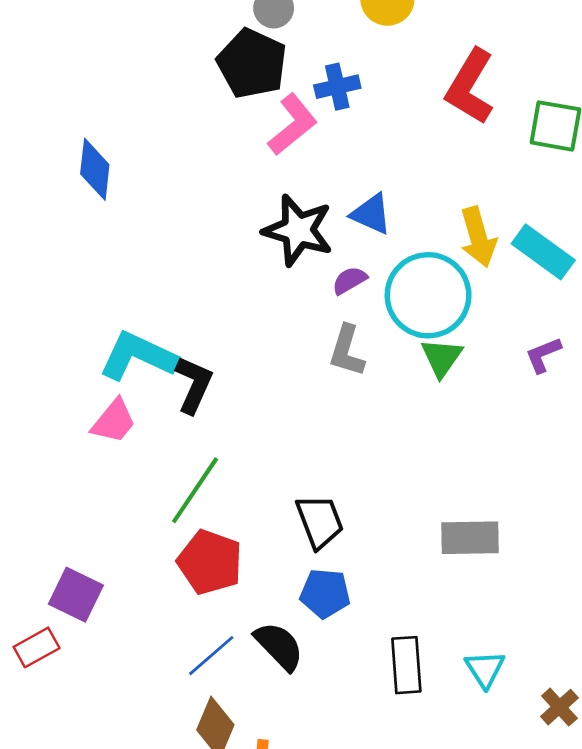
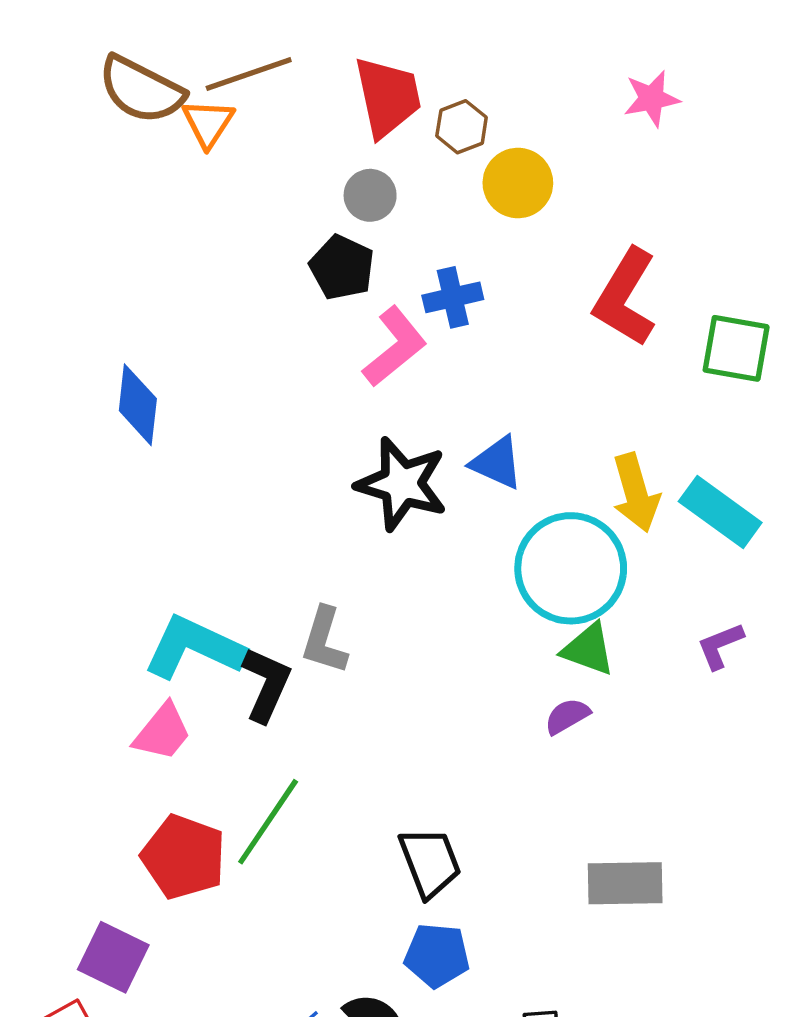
black pentagon: (252, 64) -> (342, 267), size x0.7
purple semicircle: (349, 280) -> (567, 716), moved
gray L-shape: (347, 351) -> (324, 640), moved
green triangle: (442, 358) -> (588, 649), turned -45
red pentagon: (210, 562) -> (184, 857), moved

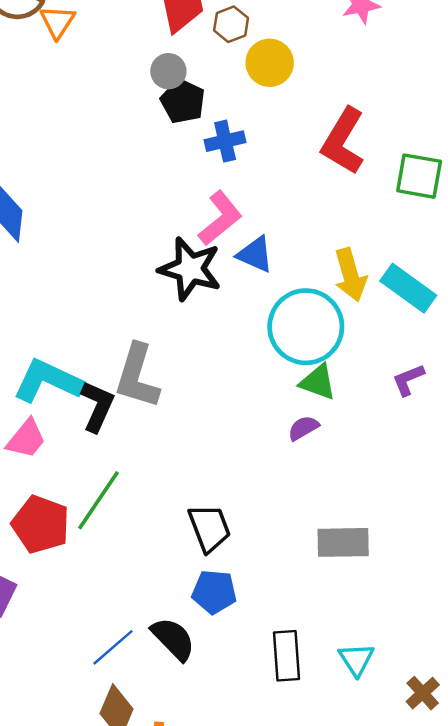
black pentagon: (342, 267) -> (183, 101), moved
pink L-shape: (395, 347) -> (220, 218), moved
gray L-shape: (324, 640) -> (137, 376), size x1.4

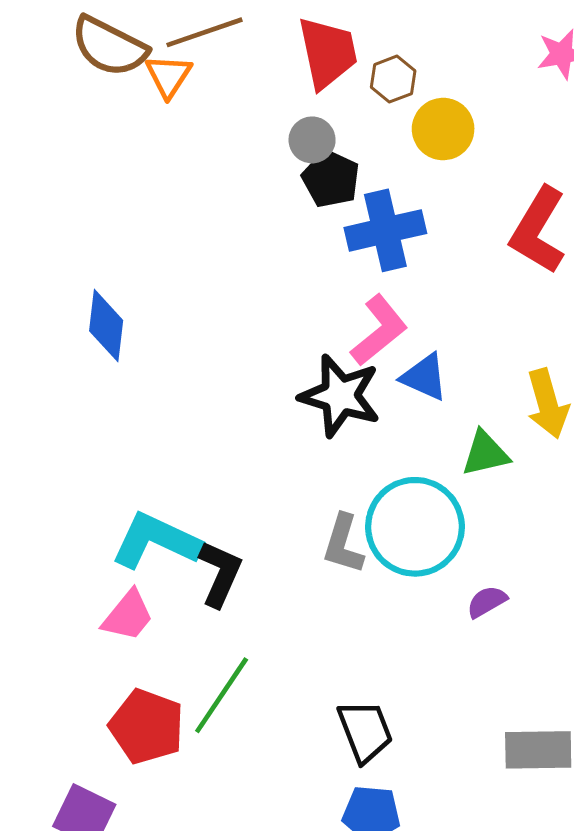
blue cross: (225, 141) -> (385, 230), size x1.5
cyan circle: (306, 327) -> (415, 527), moved
gray L-shape: (137, 376) -> (343, 544), moved, size x0.7
green triangle: (318, 382) -> (485, 453), moved, turned -33

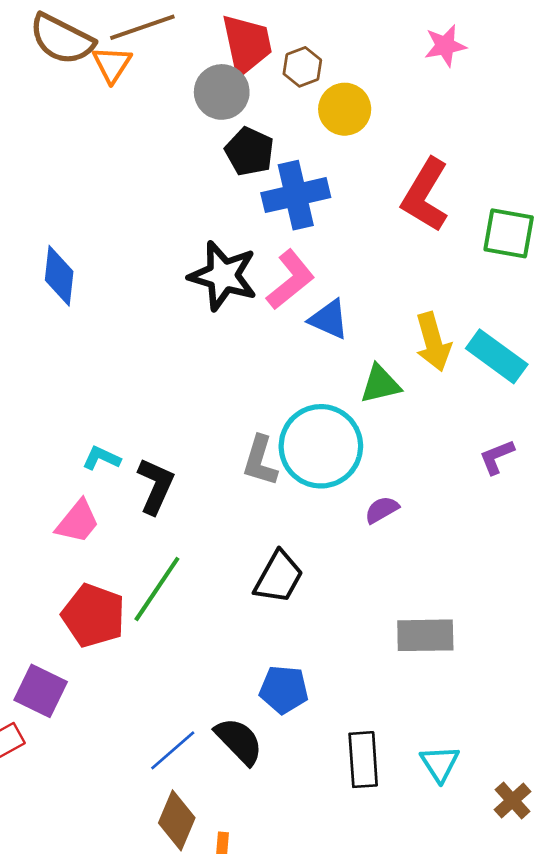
gray circle: (312, 140) -> (222, 92), moved, size x1.4
black star: (340, 396) -> (223, 276), moved
cyan L-shape: (156, 541) -> (101, 458), size x0.5
black trapezoid: (365, 731) -> (279, 577), moved, turned 50

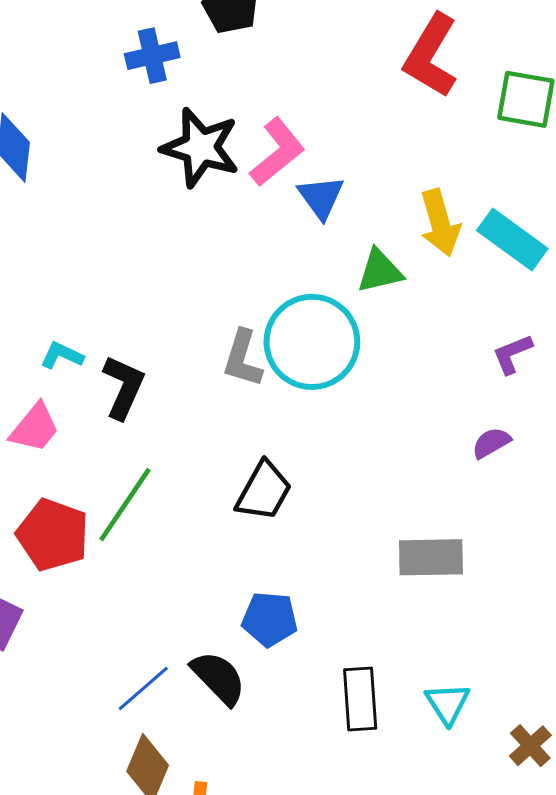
blue cross: (296, 195) -> (152, 56), moved, size x0.7
blue triangle: (329, 319) -> (321, 197), turned 30
purple semicircle: (382, 510) -> (491, 443), moved

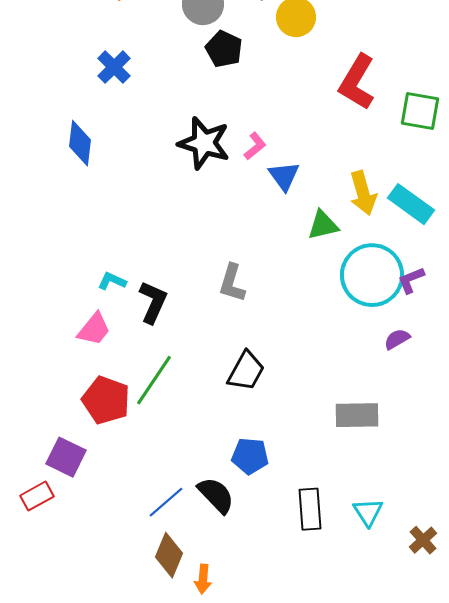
blue cross: (152, 56) -> (114, 67), moved, turned -32
pink L-shape: (277, 152) -> (255, 146), size x0.6
cyan circle: (312, 342) -> (372, 275), moved

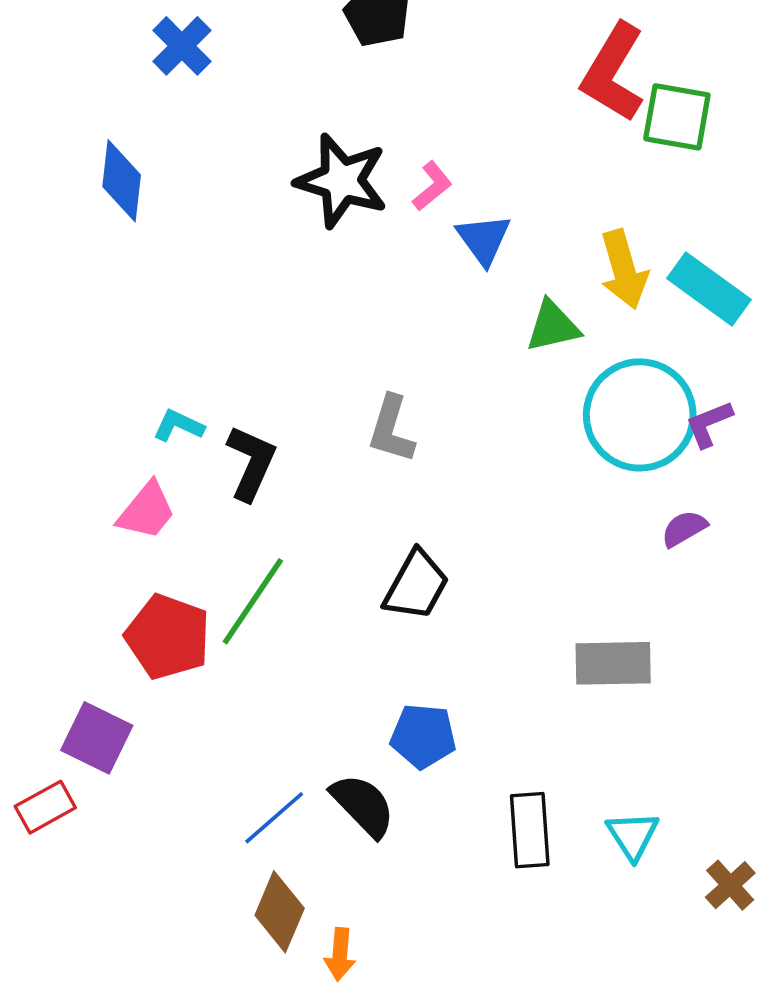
green square: (420, 111) -> (677, 117), moved

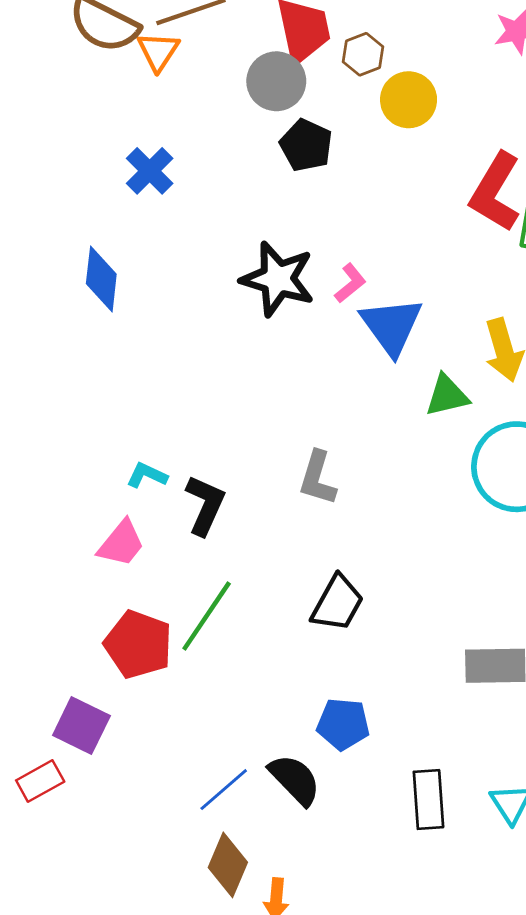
blue triangle: (484, 239) -> (391, 326), size x1.4

